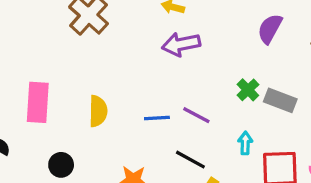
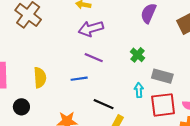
gray rectangle: (280, 100) -> (162, 76), moved
purple line: (196, 115) -> (94, 58), moved
black circle: (61, 165) -> (21, 107), moved

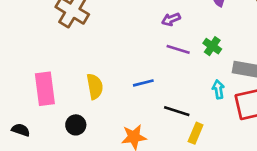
purple arrow: (91, 29) -> (171, 19), moved, size x0.6
purple line: (94, 58) -> (178, 49), moved

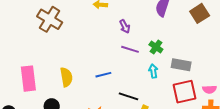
purple arrow: (171, 19) -> (125, 26), turned -96
cyan arrow: (218, 89) -> (153, 71), moved

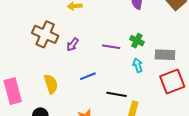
brown cross: (50, 19) -> (45, 34), moved
purple arrow: (125, 26) -> (73, 45), moved, turned 72

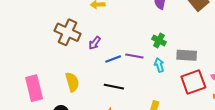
purple line: (111, 47) -> (134, 56), moved
blue line: (88, 76) -> (113, 59), moved
black line: (116, 94) -> (114, 87), moved

